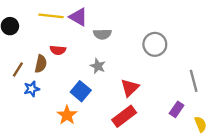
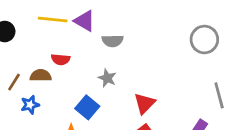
gray circle: (155, 44) -> (204, 40), moved
brown semicircle: (41, 64) -> (41, 75), turned -102

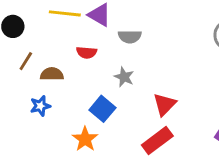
red semicircle: (61, 59) -> (87, 52), moved
brown line: (14, 82) -> (26, 61), moved

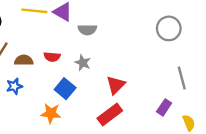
red semicircle: (87, 52) -> (52, 57), moved
orange star: (85, 139) -> (51, 113), turned -30

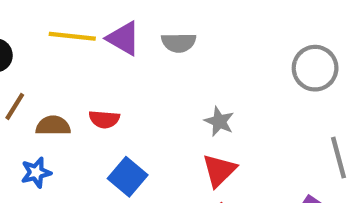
gray semicircle: (87, 30) -> (179, 43), moved
gray star: (83, 63) -> (219, 121), moved

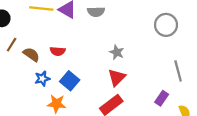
brown semicircle: (53, 126) -> (31, 54), turned 35
blue star: (36, 173) -> (42, 79), moved

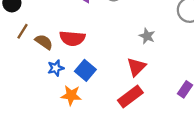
red semicircle: (58, 51) -> (72, 38), size x1.5
gray star: (117, 52) -> (147, 36), moved

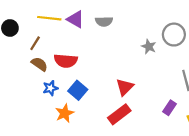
brown line: (23, 31) -> (35, 43), moved
gray star: (147, 36) -> (149, 47), moved
orange star: (71, 95) -> (65, 113), turned -30

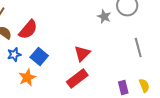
red semicircle: (66, 61) -> (28, 30), turned -55
purple rectangle: (170, 108) -> (123, 88), moved, turned -48

